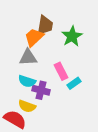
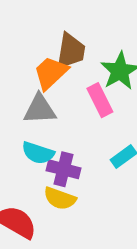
pink rectangle: (61, 71) -> (100, 100), moved
yellow semicircle: (27, 106) -> (60, 198), moved

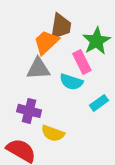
cyan semicircle: (38, 153) -> (71, 82), moved
purple cross: (63, 169) -> (29, 111), moved

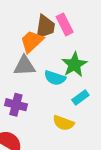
green star: (96, 41) -> (74, 65), moved
pink rectangle: (82, 62) -> (65, 24), moved
yellow semicircle: (53, 133) -> (63, 123), moved

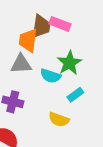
pink rectangle: (65, 24) -> (60, 24), turned -42
orange trapezoid: (32, 41) -> (28, 40), turned -40

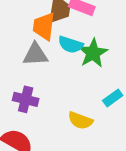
cyan semicircle: (51, 76) -> (71, 45), moved
cyan rectangle: (75, 95) -> (113, 98), moved

